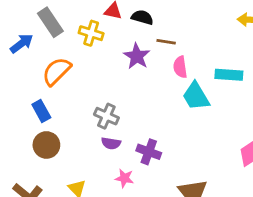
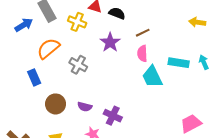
brown line: (166, 42) -> (143, 33), moved, turned -40
gray cross: (106, 116) -> (78, 65), moved
brown circle: (46, 145) -> (56, 104), moved

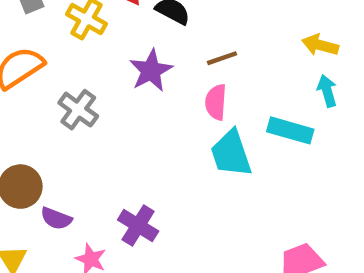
yellow arrow: (197, 22) -> (320, 45), moved
cyan arrow: (204, 62) -> (327, 91), moved
purple semicircle: (85, 107) -> (56, 218), moved

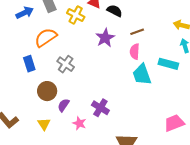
gray cross: (78, 110) -> (66, 64), moved
purple semicircle: (56, 218) -> (63, 105), turned 104

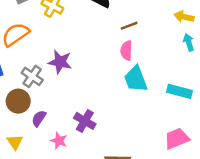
purple star: (105, 38) -> (60, 62), moved, turned -30
gray cross: (66, 64) -> (32, 76), moved
cyan rectangle: (168, 64) -> (179, 91), moved

